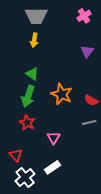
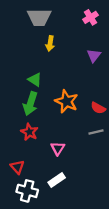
yellow arrow: (34, 40) -> (50, 44), moved
white cross: (25, 177) -> (27, 191), turned -36

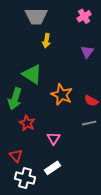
green triangle: (35, 80) -> (32, 74), size x1.5
green arrow: (30, 104) -> (15, 99), moved

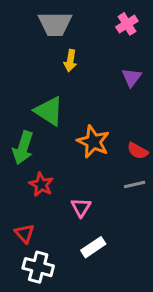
white rectangle: (53, 168) -> (93, 247), moved

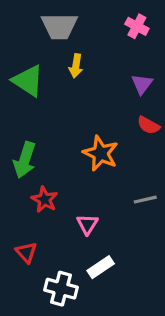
pink cross: (127, 24) -> (137, 26), turned -30
green triangle: (49, 111) -> (28, 81), moved
red semicircle: (138, 151) -> (148, 125), moved
white cross: (38, 267) -> (61, 289), moved

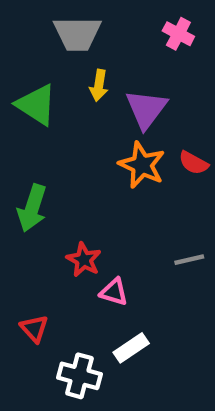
purple triangle: (142, 84) -> (146, 109), moved, size x1.5
orange star: (101, 153) -> (142, 165), moved
red star: (44, 200) -> (84, 260), moved
pink triangle: (87, 224) -> (114, 292), turned -45

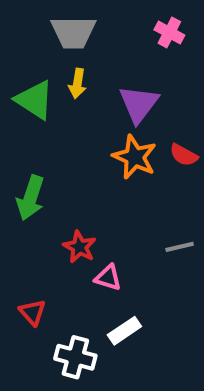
yellow arrow: (99, 85) -> (77, 83), moved

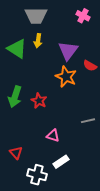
red semicircle: (184, 155) -> (90, 66), moved
red star: (79, 247) -> (39, 101), moved

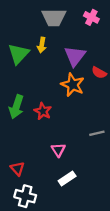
gray trapezoid: (36, 16) -> (54, 17), moved
green triangle: (17, 49) -> (19, 54), turned 40
pink triangle: (53, 136) -> (58, 150), turned 40
white cross: (37, 175) -> (25, 196), moved

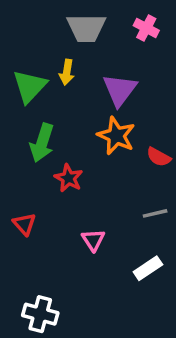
red semicircle: (99, 73) -> (159, 157), moved
green arrow: (16, 107) -> (42, 143), moved
red triangle: (17, 169) -> (24, 224), moved
white rectangle: (67, 179) -> (148, 268), moved

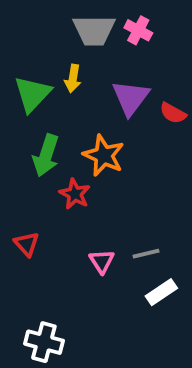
pink cross: (146, 28) -> (138, 30), moved
orange star: (116, 136) -> (104, 155), moved
red semicircle: (159, 157) -> (173, 113), moved
gray line: (155, 213) -> (146, 254), moved

